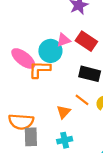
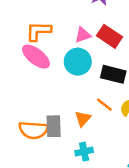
cyan circle: (50, 51) -> (78, 62), moved
orange L-shape: (40, 69) -> (38, 31), moved
gray rectangle: (31, 137) -> (54, 126), moved

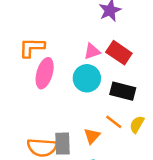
orange L-shape: (38, 31) -> (32, 48), moved
pink ellipse: (36, 57) -> (45, 73), turned 68

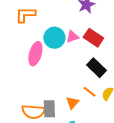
orange L-shape: (32, 48) -> (25, 15), moved
cyan circle: (87, 78) -> (54, 38), moved
black rectangle: (123, 91) -> (96, 68), turned 30

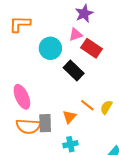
pink triangle: (72, 37) -> (76, 35), moved
pink ellipse: (35, 54) -> (22, 97), moved, turned -40
black rectangle: (96, 68) -> (74, 70), moved

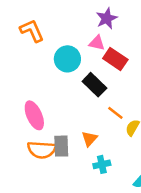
orange L-shape: (20, 24) -> (32, 31), turned 65
pink triangle: (76, 35) -> (97, 43), turned 32
orange line: (87, 105) -> (115, 113), moved
cyan cross: (70, 144) -> (102, 164), moved

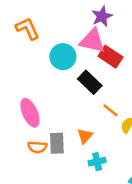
pink triangle: (97, 43) -> (92, 41), size x1.6
orange semicircle: (42, 150) -> (37, 147), size x0.7

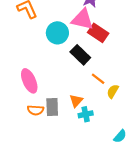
cyan cross: (97, 162) -> (86, 114), moved

